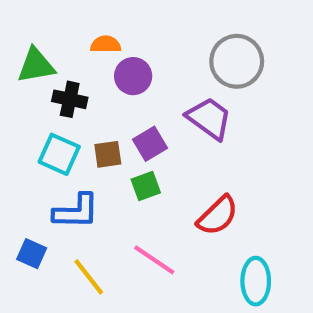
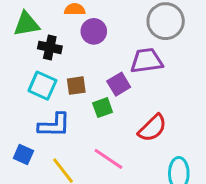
purple trapezoid: (209, 118) -> (147, 61), turned -44
purple square: (150, 144) -> (119, 84), moved

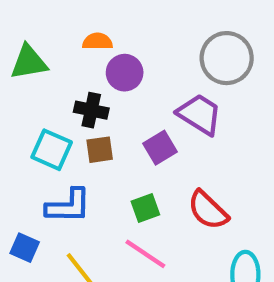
black cross: (50, 47) -> (91, 110), moved
purple trapezoid: (147, 61) -> (200, 114), turned 40
green square: (103, 108) -> (145, 208), moved
red semicircle: (152, 128) -> (208, 210), turned 88

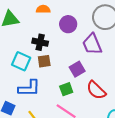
purple circle: (125, 73) -> (68, 24), moved
purple trapezoid: (200, 114) -> (92, 44), turned -145
purple square: (160, 148) -> (77, 69), moved

